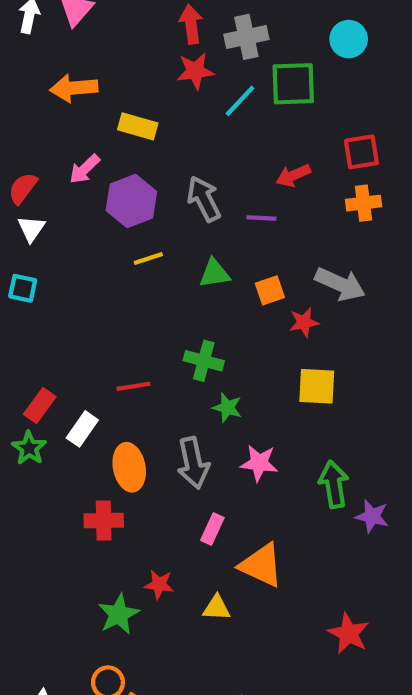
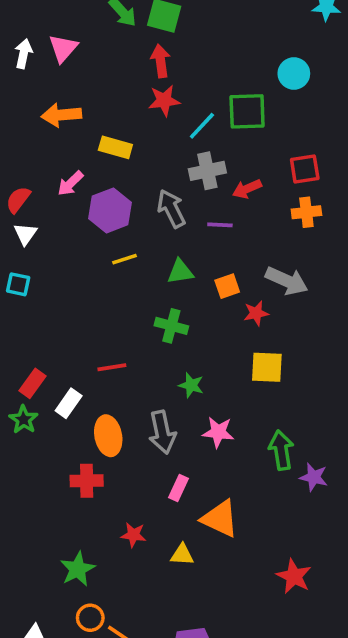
gray cross: (246, 37) -> (207, 171), moved
green cross: (204, 361) -> (171, 326), moved
green star: (119, 614) -> (78, 569), moved

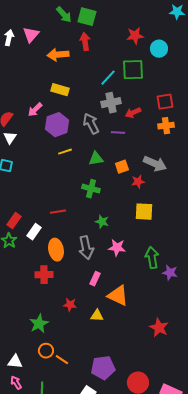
red star: (164, 101) -> (135, 36), moved
orange arrow: (61, 115) -> (58, 55), moved

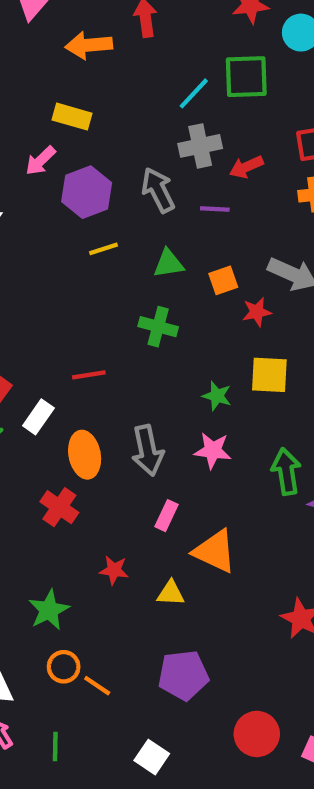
yellow rectangle: (60, 90) -> (72, 117), moved
green star: (102, 222) -> (217, 396), moved
red cross: (44, 275) -> (59, 507), turned 36
purple pentagon: (103, 368) -> (183, 675), moved

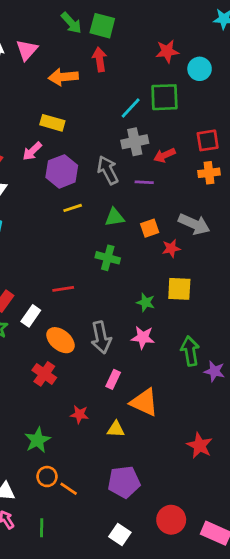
orange ellipse: (85, 455) -> (61, 340), turned -40
white square: (152, 757) -> (120, 535), moved

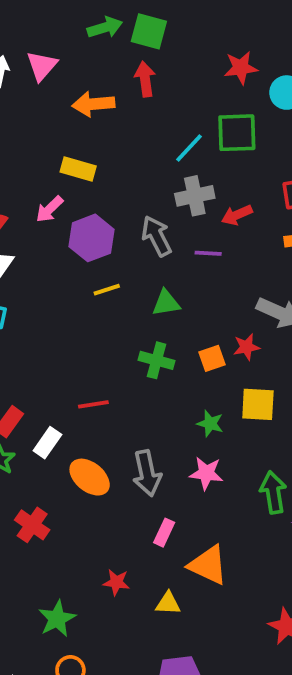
green arrow: (71, 23) -> (105, 27), turned -65
orange square: (150, 228) -> (212, 358), moved
red cross: (44, 374) -> (32, 525), moved

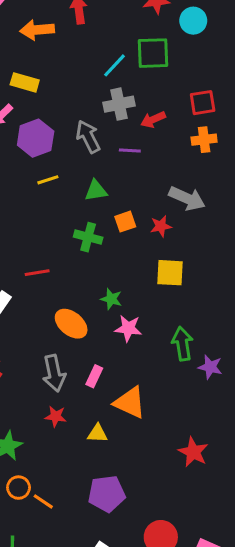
orange square: (212, 358) -> (125, 222), moved
green star: (210, 423) -> (111, 299), moved
gray arrow: (147, 473) -> (54, 373), moved
orange ellipse: (90, 477) -> (71, 324), moved

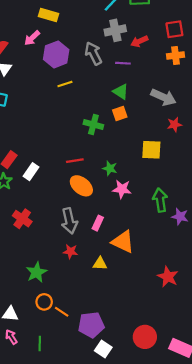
green triangle: (96, 191) -> (121, 92), moved, turned 42
red star: (161, 226) -> (174, 125), moved
red line: (37, 273) -> (75, 161), moved
purple pentagon: (107, 494) -> (91, 325), moved

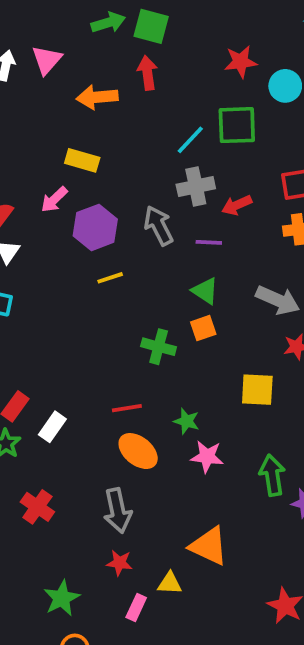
pink rectangle: (98, 223) -> (136, 607), moved

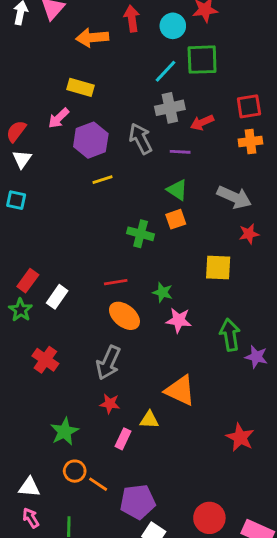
cyan circle: (285, 86) -> (173, 26), moved
gray arrow: (118, 511) -> (108, 363), turned 36

